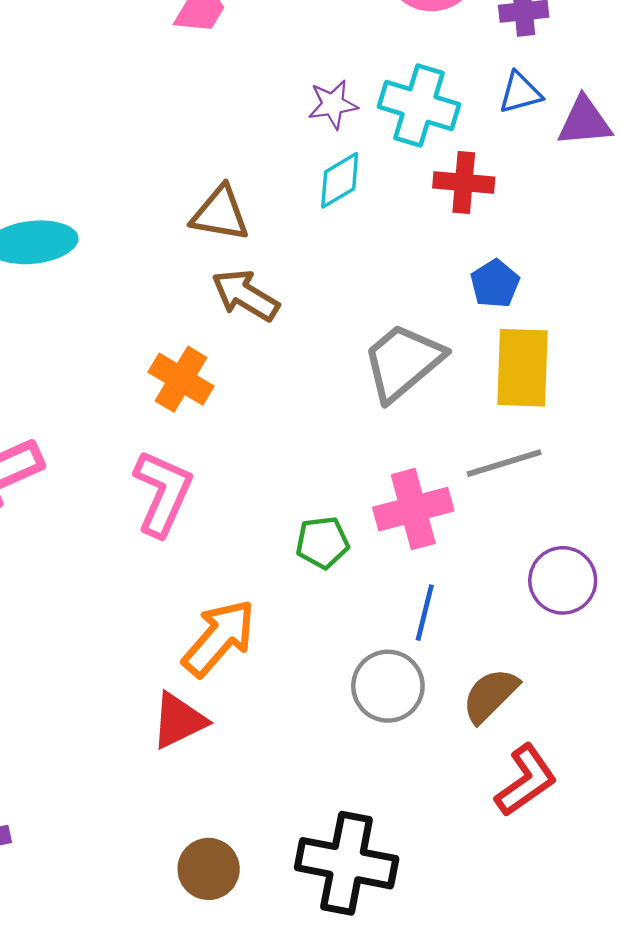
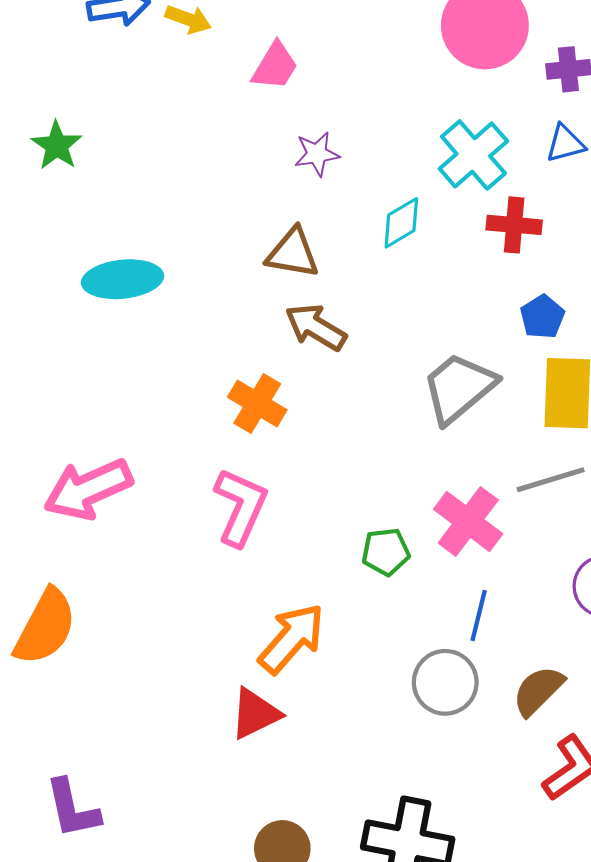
purple star: (333, 104) -> (317, 154), moved
cyan cross: (419, 105) -> (473, 155), turned 32
pink cross: (413, 509) -> (468, 521), turned -38

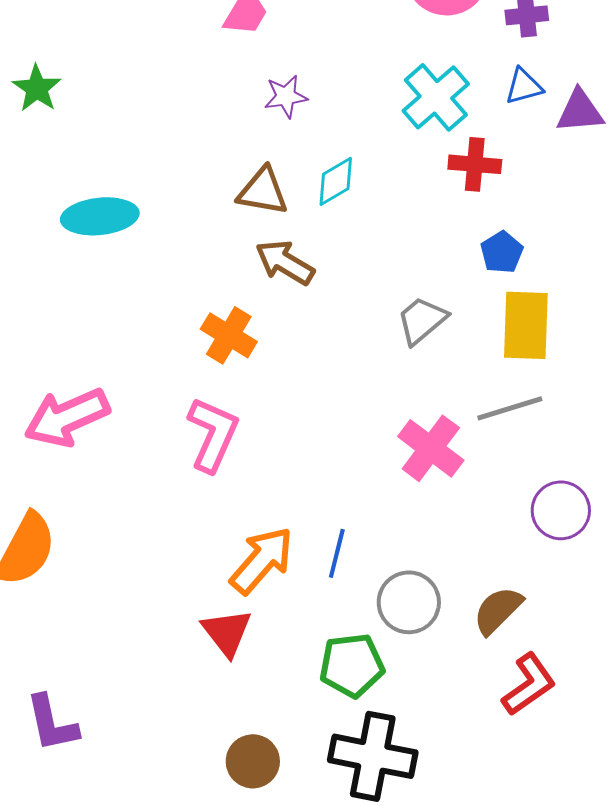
cyan diamond: (401, 223) -> (336, 181), moved
gray trapezoid: (459, 388) -> (422, 320), size x0.7
green pentagon: (386, 552) -> (352, 665), moved, size x1.4
blue line: (479, 615) -> (337, 553), moved
red triangle: (255, 714) -> (227, 632), turned -42

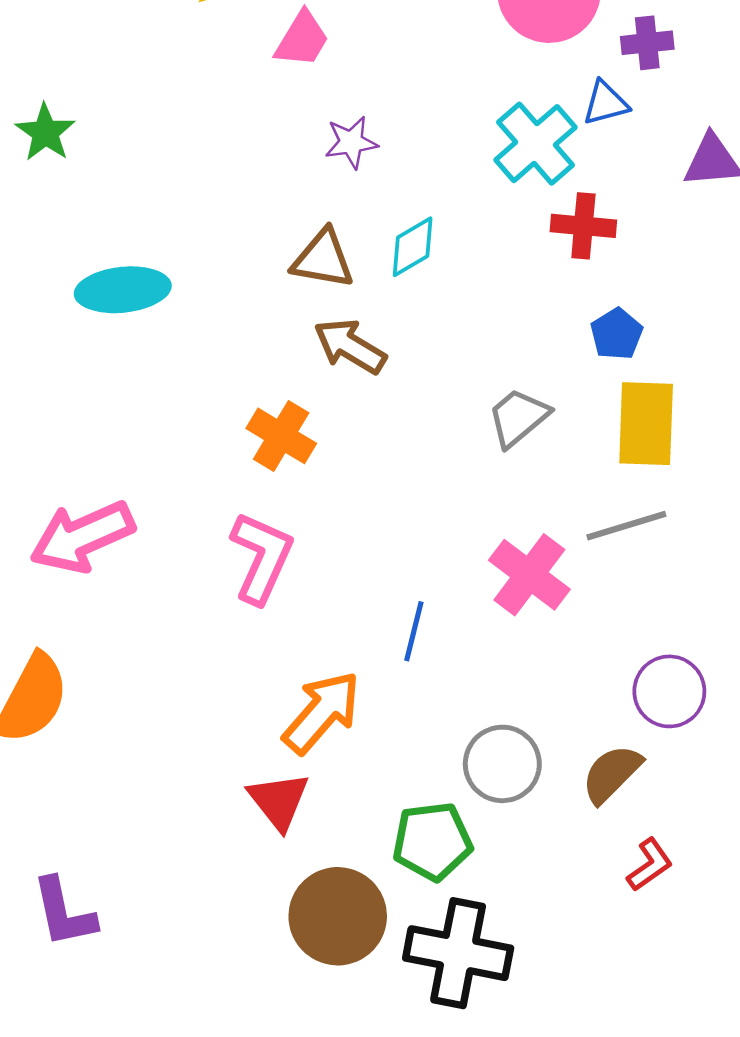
blue triangle: (524, 86) -> (605, 103), moved
purple circle: (561, 510) -> (669, 691), moved
blue line: (337, 553) -> (414, 631), moved
red L-shape: (529, 684) -> (650, 865), size x0.7
brown circle: (253, 761) -> (338, 916), moved, size x1.5

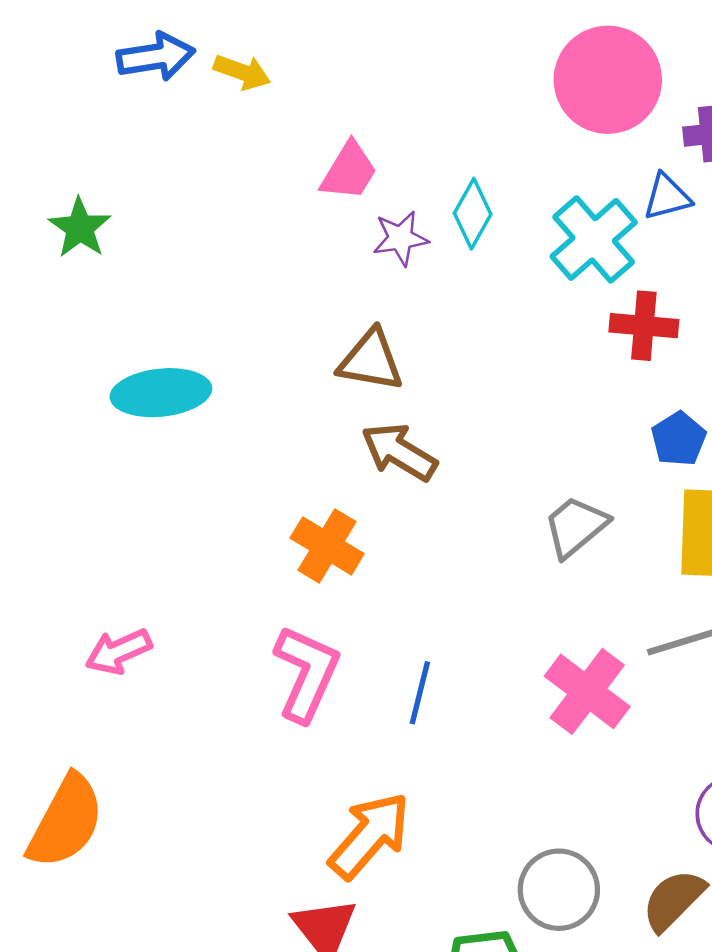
pink trapezoid: (302, 39) -> (349, 171), moved
cyan diamond: (413, 247) -> (473, 214), moved, turned -30
pink arrow: (82, 537) -> (118, 651), size x0.6
blue line: (414, 631) -> (420, 693), moved

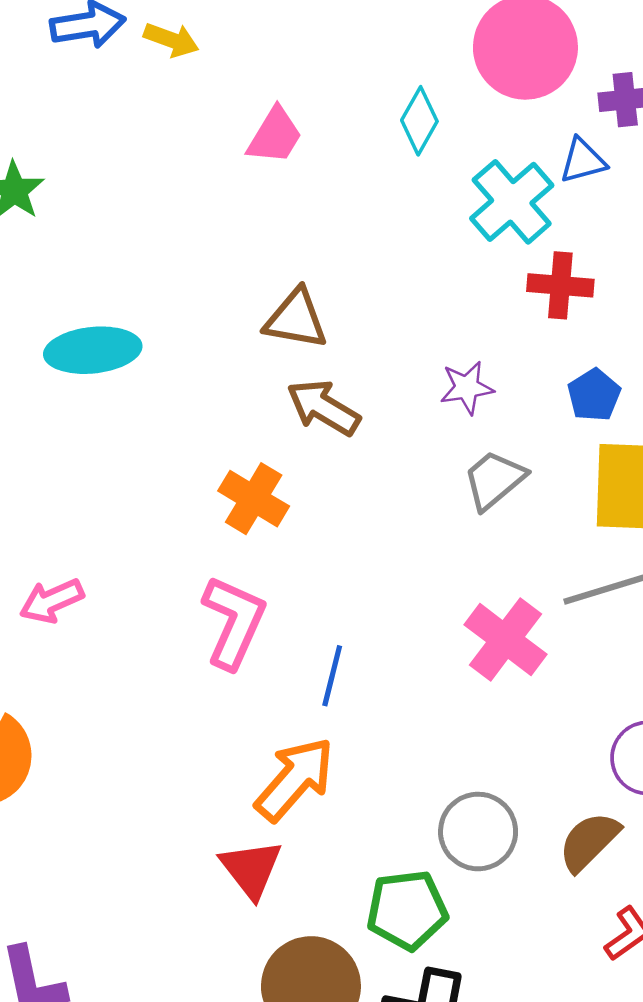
cyan diamond: (473, 214) -> (419, 121), moved
purple star: (400, 238) -> (467, 388), moved
blue line: (420, 693) -> (332, 676), moved

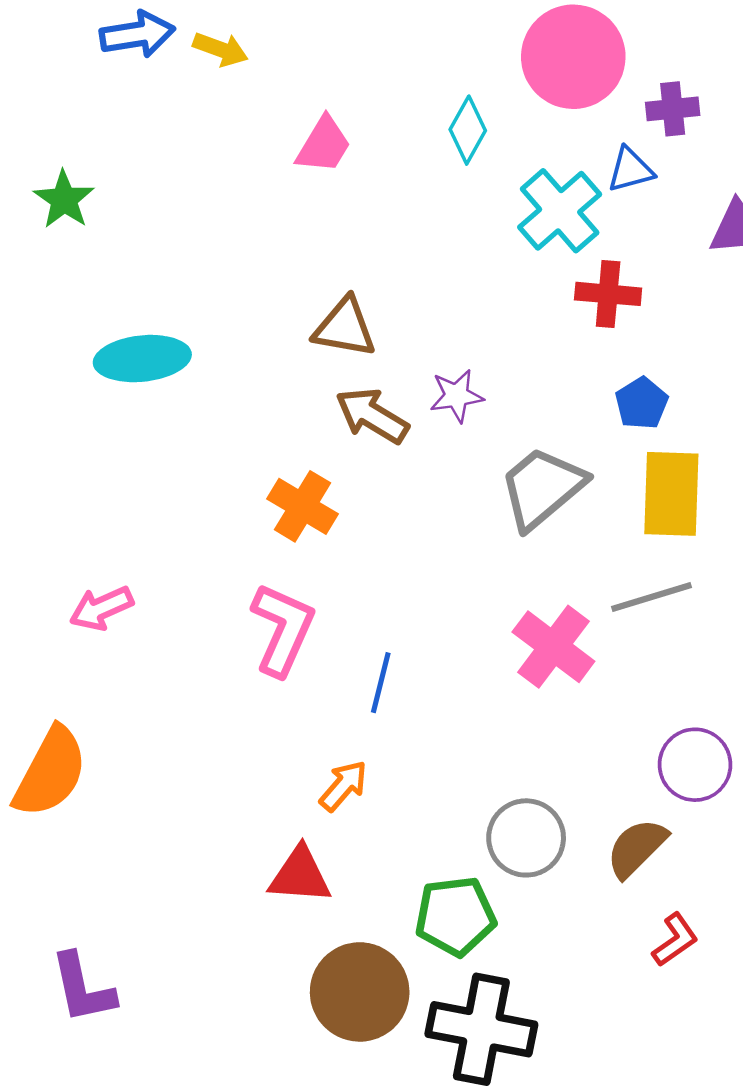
purple star: (467, 388) -> (457, 396), moved
gray trapezoid: (494, 480) -> (542, 488), size x1.4
orange arrow: (295, 779) -> (344, 786), size x0.6
red triangle: (251, 869) -> (300, 875), turned -48

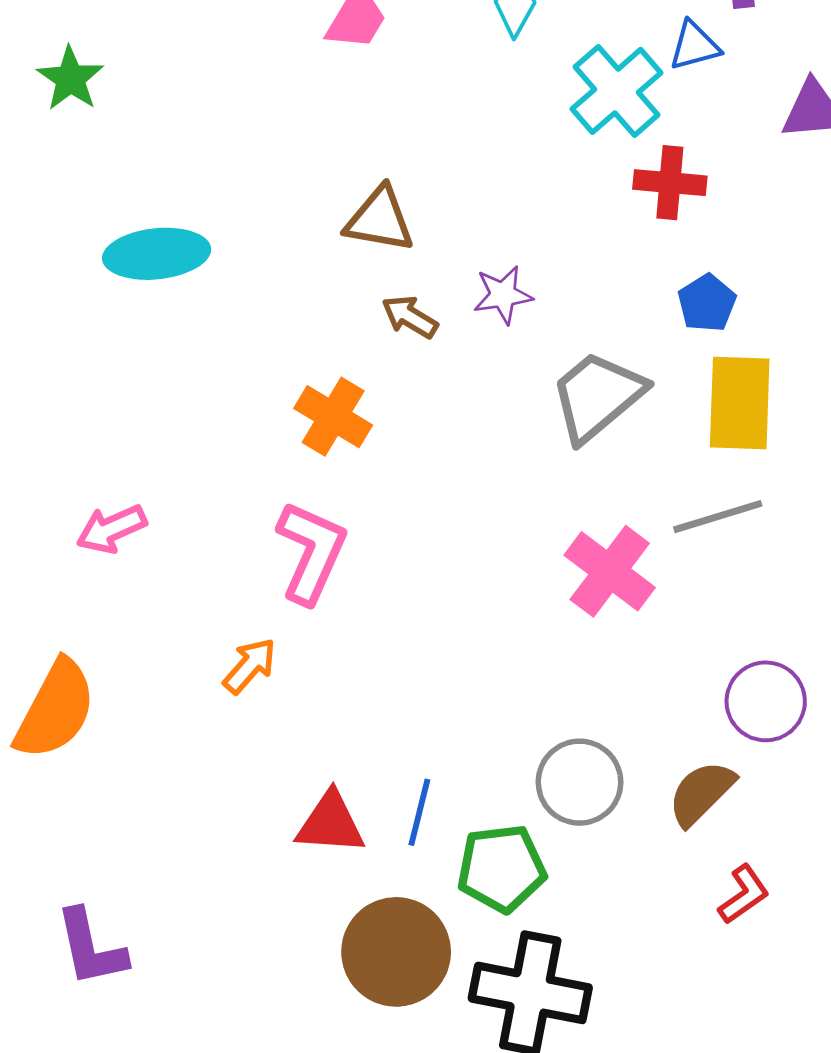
brown arrow: (372, 416) -> (410, 317), size x0.7
blue line: (381, 683) -> (419, 812), moved
orange arrow: (344, 786) -> (250, 666), moved

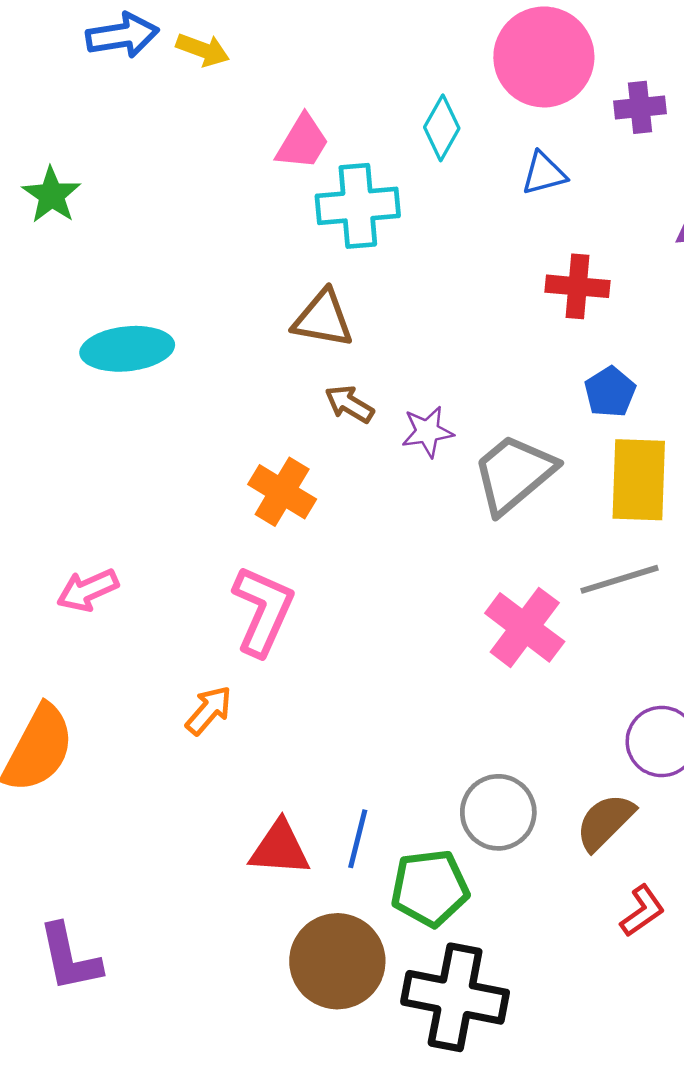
blue triangle: (695, 46) -> (544, 173), moved
cyan cross: (616, 91) -> (358, 206), moved, turned 36
purple star: (503, 295) -> (427, 432), moved

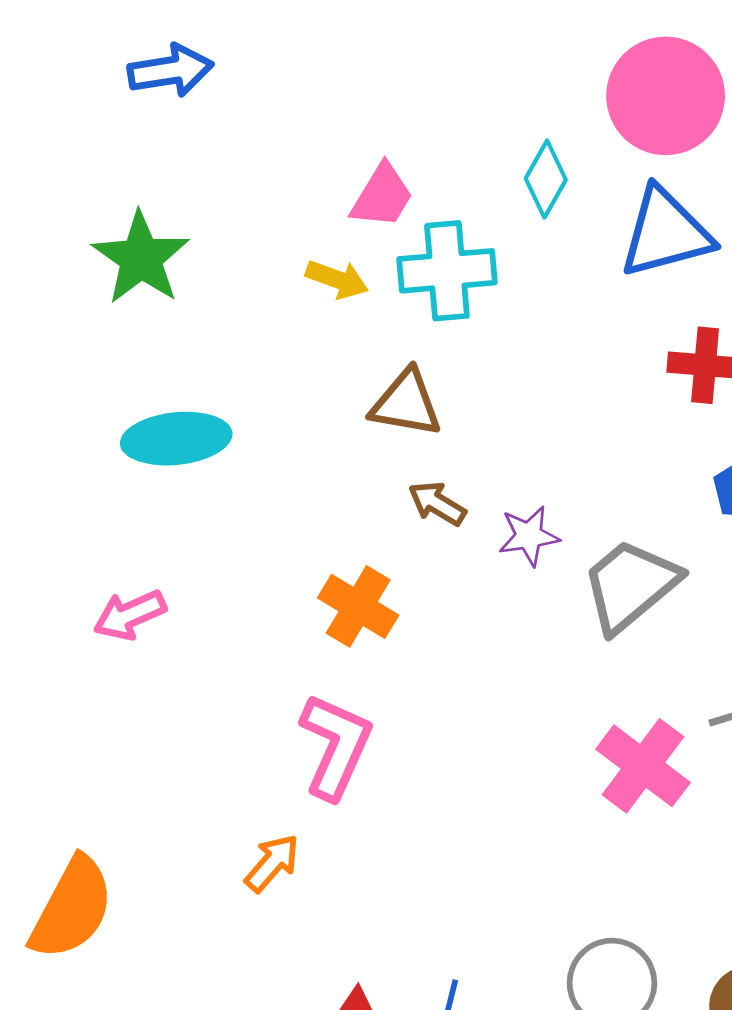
yellow arrow: (203, 50) -> (337, 279), moved
blue triangle: (544, 173) -> (666, 233), size x1.8
green star: (52, 195) -> (141, 258), moved, size x1.4
pink arrow: (88, 590) -> (130, 615), moved

